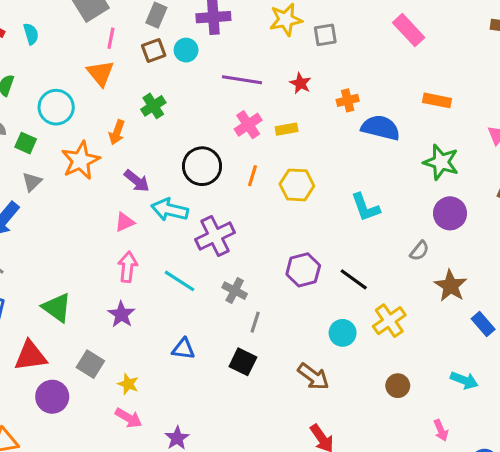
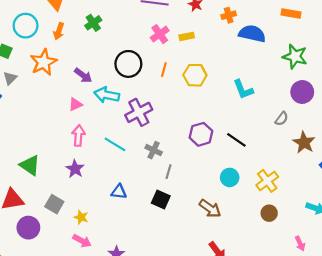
orange arrow: (117, 132) -> (59, 31), moved
yellow cross: (389, 321) -> (267, 181), moved

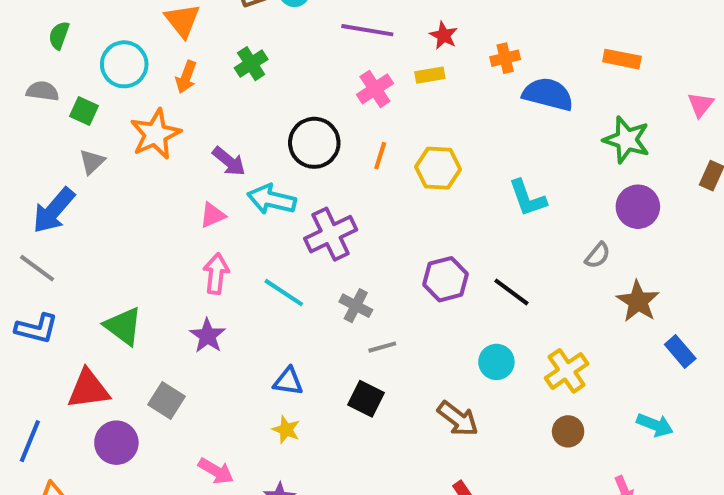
yellow rectangle: (187, 36) -> (430, 75), moved
gray line: (168, 172) -> (382, 347), turned 56
yellow star: (81, 217) -> (286, 430), moved

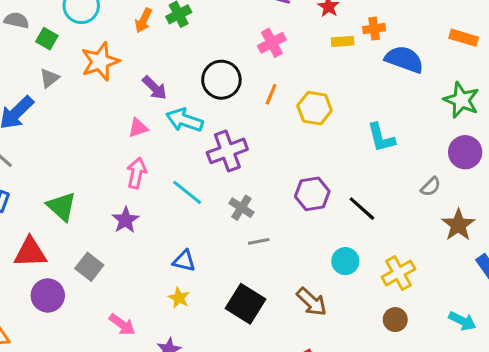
yellow rectangle: (430, 75) -> (343, 41), moved
orange arrow: (186, 77) -> (143, 20), moved
black square: (366, 399) -> (246, 304), moved, size x1.4

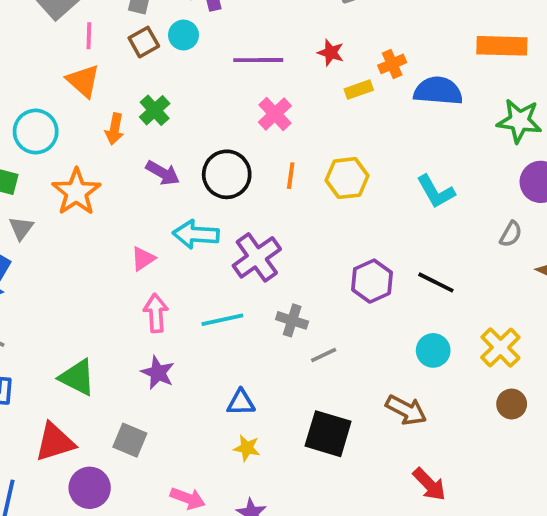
orange rectangle: (464, 38) -> (502, 46), size x1.4
purple arrow: (155, 88) -> (163, 173), moved
cyan line: (187, 192) -> (222, 320), turned -36

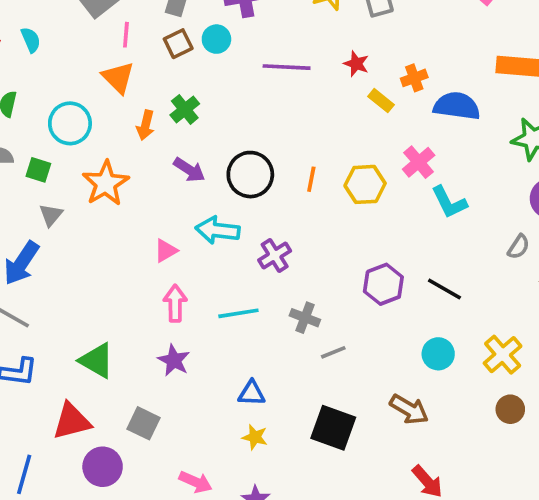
yellow rectangle: (359, 90) -> (381, 101), turned 55
pink cross: (275, 114) -> (419, 162), moved
purple cross: (257, 257) -> (275, 255), size x0.7

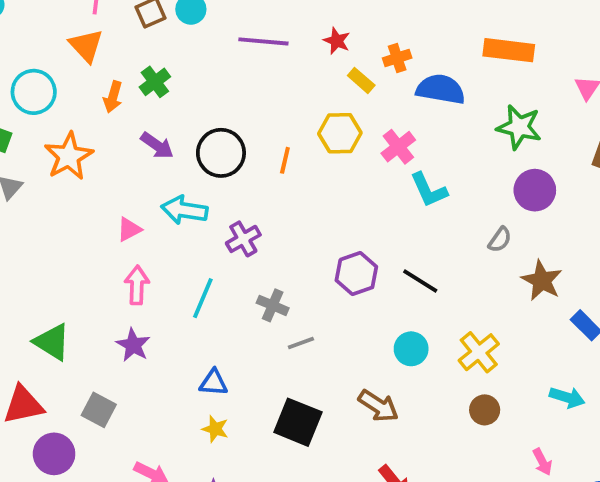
yellow hexagon: (365, 184) -> (340, 133), moved
cyan line: (238, 313) -> (203, 298), turned -60

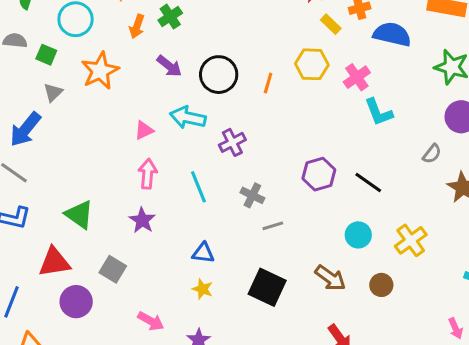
cyan line: (203, 298) -> (198, 187), turned -48
brown circle: (485, 410) -> (381, 285), moved

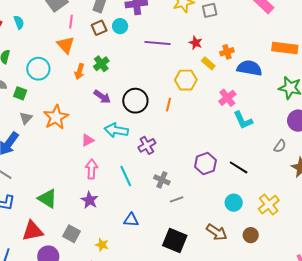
yellow hexagon: (312, 64) -> (186, 80), moved
orange star: (100, 71) -> (56, 117), moved
yellow star: (203, 289) -> (102, 245), moved

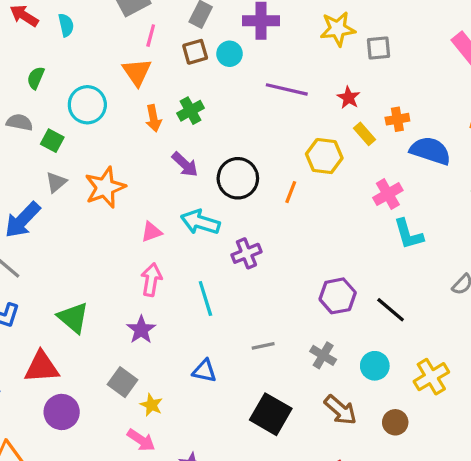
orange arrow: (79, 71) -> (153, 118), turned -35
gray cross: (162, 180) -> (323, 355), moved
gray line: (177, 199) -> (263, 346), moved
gray square: (72, 234) -> (122, 382), moved

